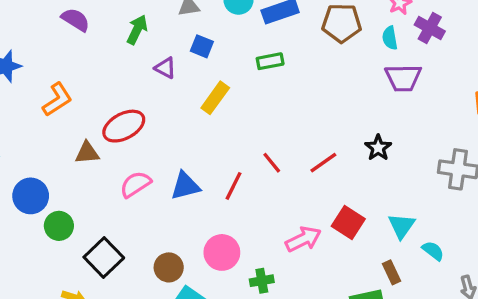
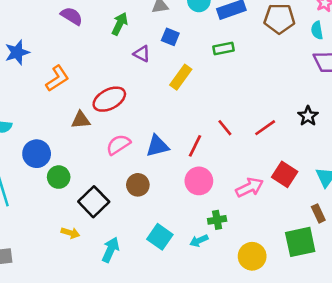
pink circle: (222, 252) -> (199, 181), moved
brown circle: (169, 267) -> (138, 185), moved

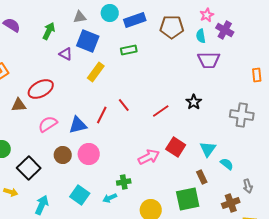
blue square: (170, 37) -> (88, 41), size x1.6
red line: (225, 128) -> (124, 105), moved
red line: (195, 146) -> (102, 115), moved
pink circle: (199, 181) -> (89, 154), moved

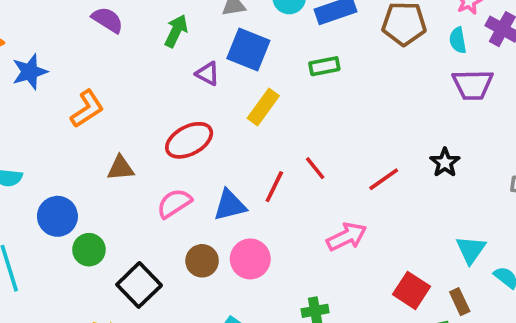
red ellipse: (41, 89) -> (189, 140), moved
red square: (176, 147) -> (411, 290), moved
pink arrow: (149, 157) -> (347, 237), moved

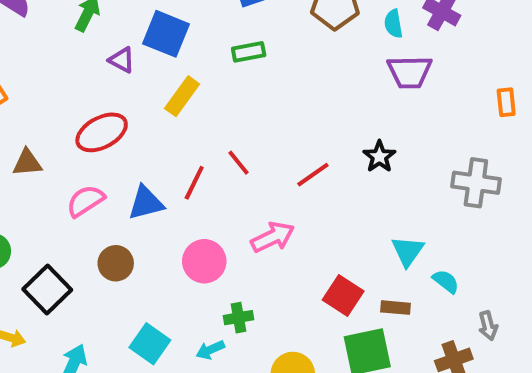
pink circle: (250, 259) -> (204, 261), moved
brown rectangle: (460, 302) -> (395, 308), turned -60

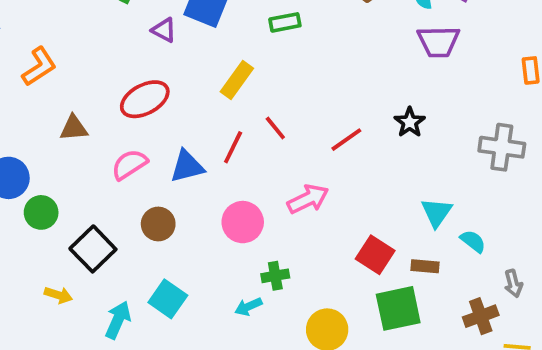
yellow rectangle: (182, 96) -> (237, 80), moved
cyan square: (150, 344) -> (168, 299), moved

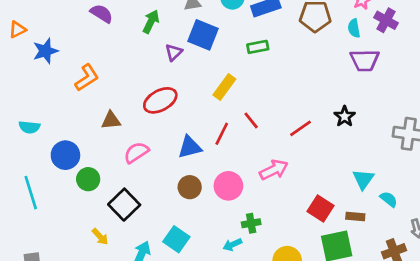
purple triangle: (164, 30) -> (174, 52), turned 48
pink semicircle: (129, 164) -> (136, 152), moved
brown circle: (158, 224) -> (190, 187), moved
yellow arrow: (58, 295) -> (100, 237), turned 30

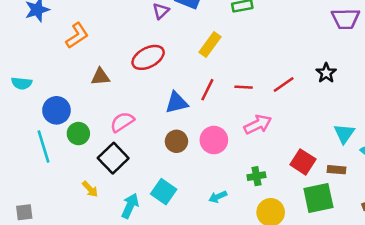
red line: (251, 120) -> (244, 87), moved, turned -48
pink semicircle: (136, 152) -> (122, 122), moved
cyan line: (31, 193) -> (44, 146), moved
green cross: (251, 223) -> (256, 176), moved

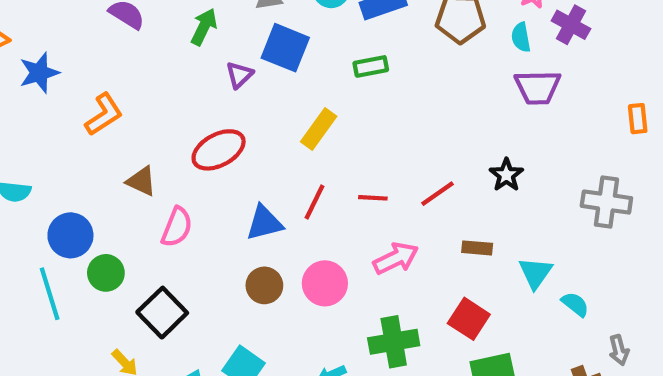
brown triangle: (100, 77) -> (141, 181), turned 30
pink semicircle: (122, 122) -> (177, 227), moved, turned 145
brown rectangle: (336, 170) -> (477, 248), moved
green cross: (256, 176) -> (394, 342), size x1.6

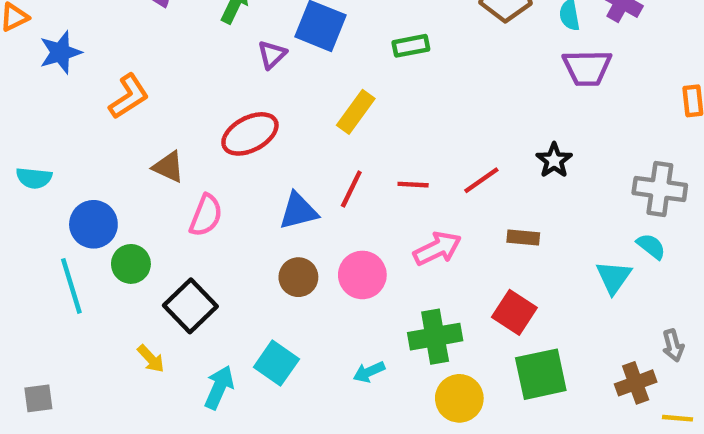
cyan triangle: (536, 273) -> (614, 277), moved
cyan semicircle: (575, 304) -> (651, 246), moved

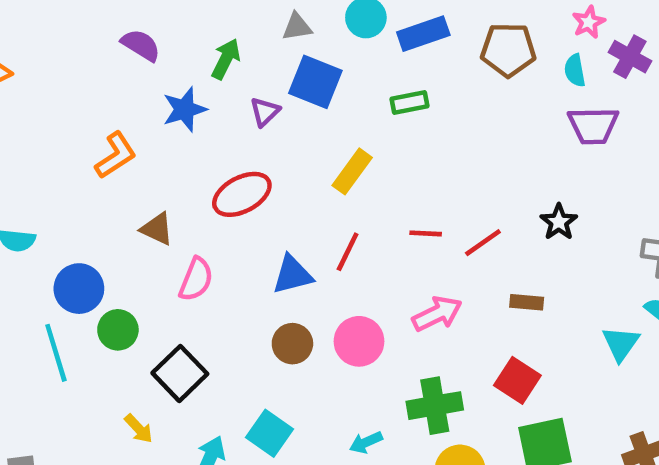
blue star: (60, 52) -> (185, 109), moved
red line: (413, 185) -> (426, 233), moved

